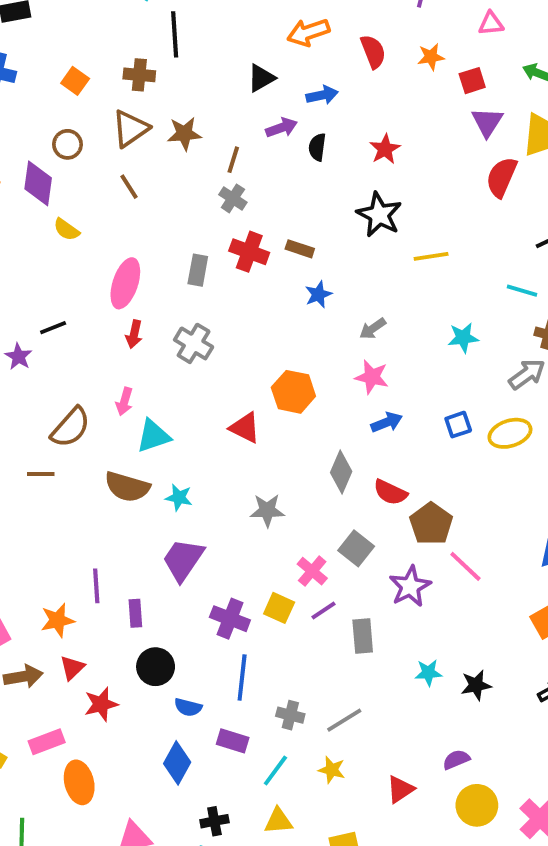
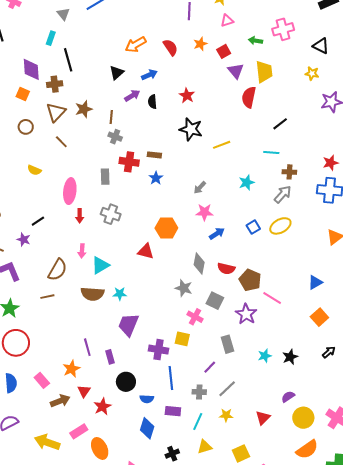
purple diamond: (38, 183) -> (31, 69), moved
blue star: (318, 294) -> (156, 178), moved
gray star: (267, 510) -> (184, 288), moved, turned 30
purple line: (323, 610) -> (210, 367), moved

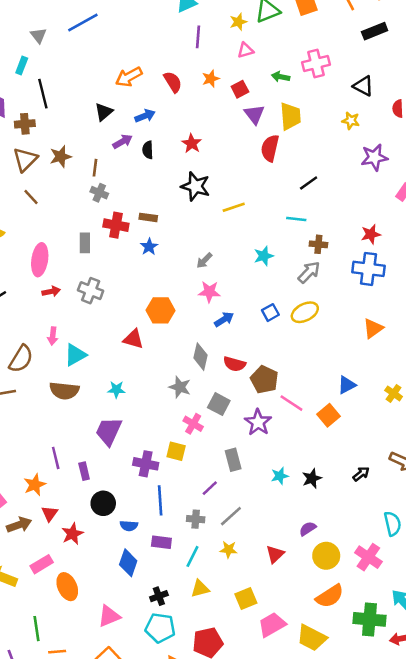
red arrow: (80, 216) -> (51, 291), turned -104
cyan star: (120, 294) -> (116, 390), moved
orange square: (319, 317) -> (329, 415), moved

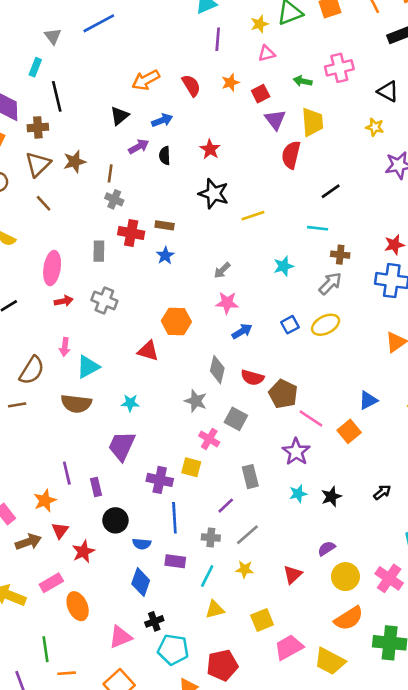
purple star: (258, 422) -> (296, 452), moved
black cross: (159, 596) -> (154, 621), moved

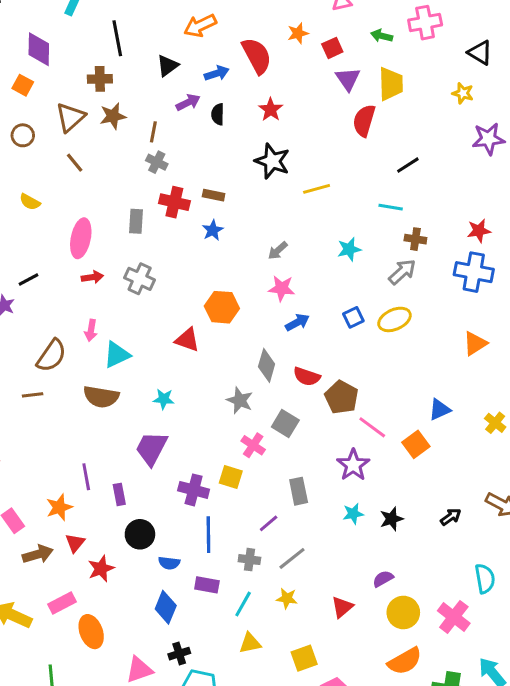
red semicircle: (191, 86) -> (257, 56), moved, size x1.4
black line: (57, 96) -> (117, 38), moved
brown cross: (38, 127) -> (100, 79), moved

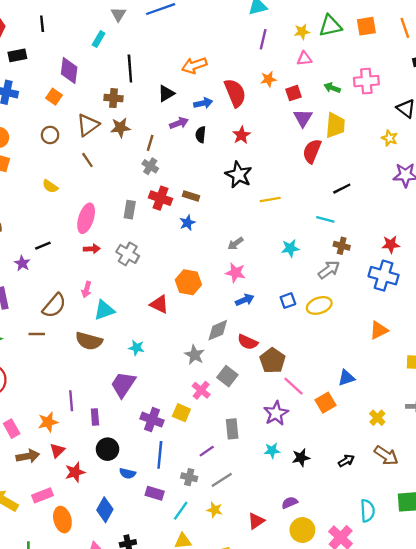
gray diamond: (267, 365) -> (218, 330), turned 45
yellow cross: (495, 423) -> (377, 418), moved
blue diamond: (166, 607) -> (105, 510), moved

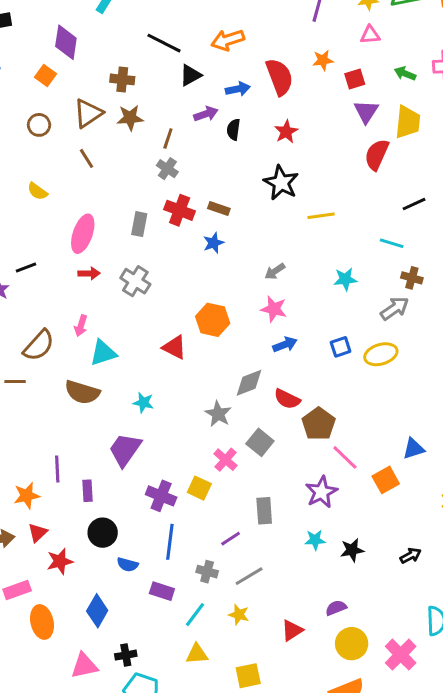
black line: (130, 68) -> (164, 43), moved, turned -60

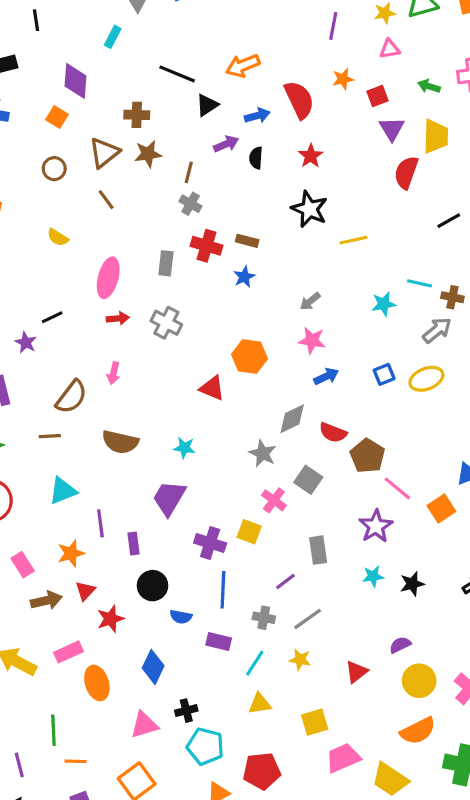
cyan line: (392, 243) -> (419, 283), moved
cyan triangle: (103, 353) -> (63, 491), moved

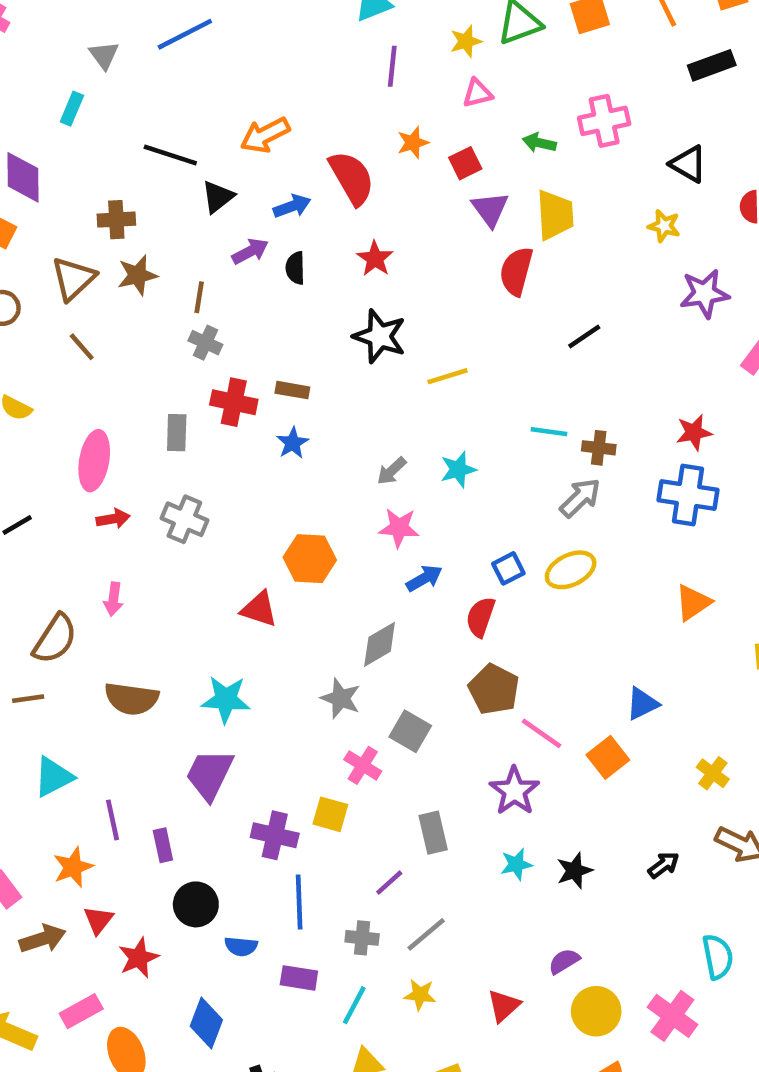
cyan star: (384, 304) -> (458, 470), moved
red semicircle: (333, 433) -> (481, 617), moved, turned 92
cyan star: (184, 448) -> (226, 699), size x1.5

